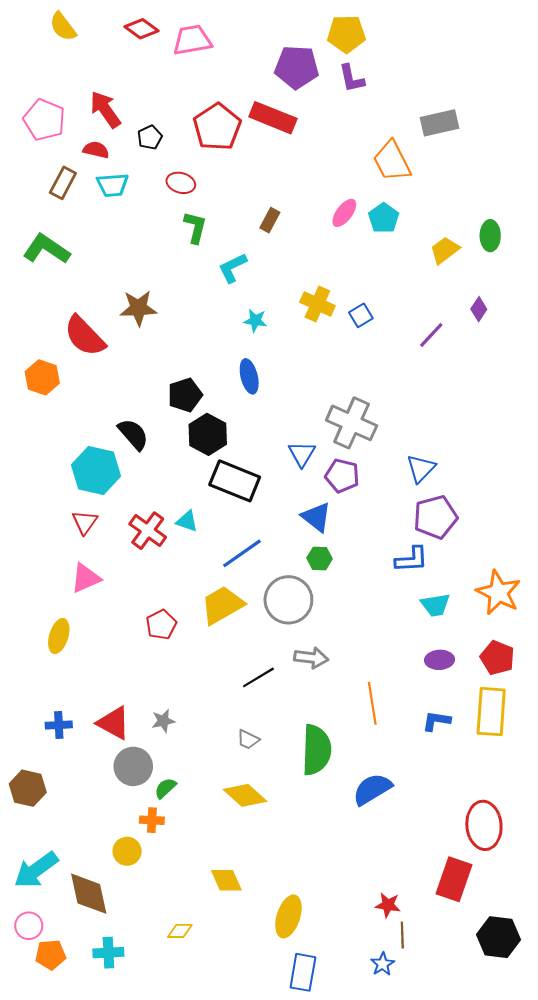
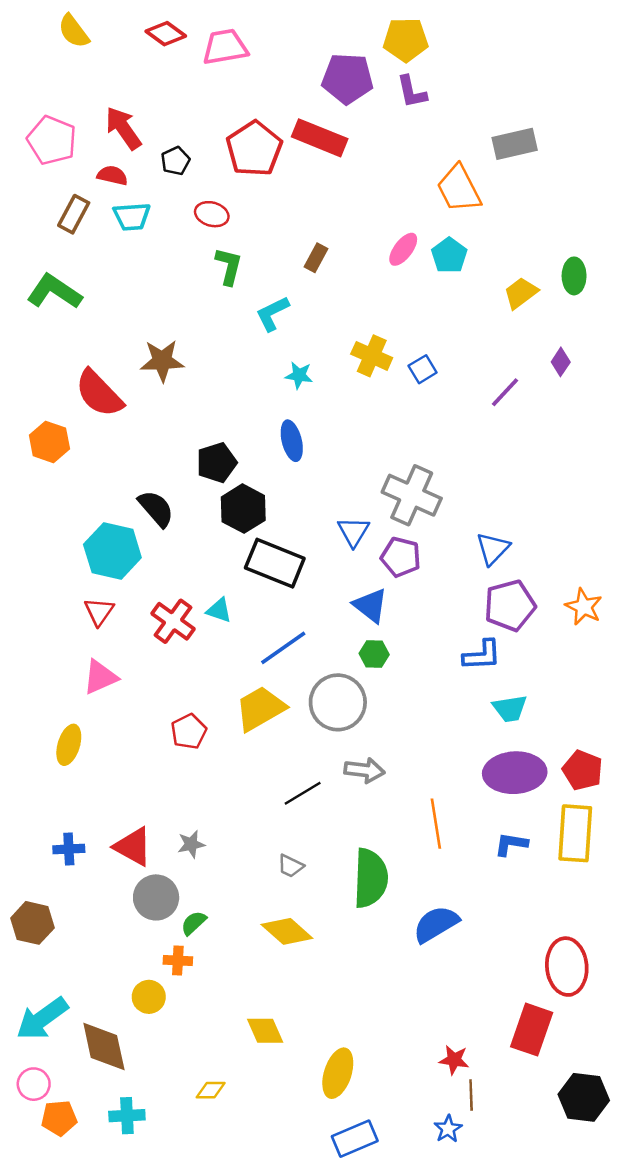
orange star: (498, 593) -> (584, 607), moved, size x0.7
purple ellipse: (440, 660) -> (515, 773), size x1.8
blue rectangle: (303, 972) -> (355, 1139), turned 57

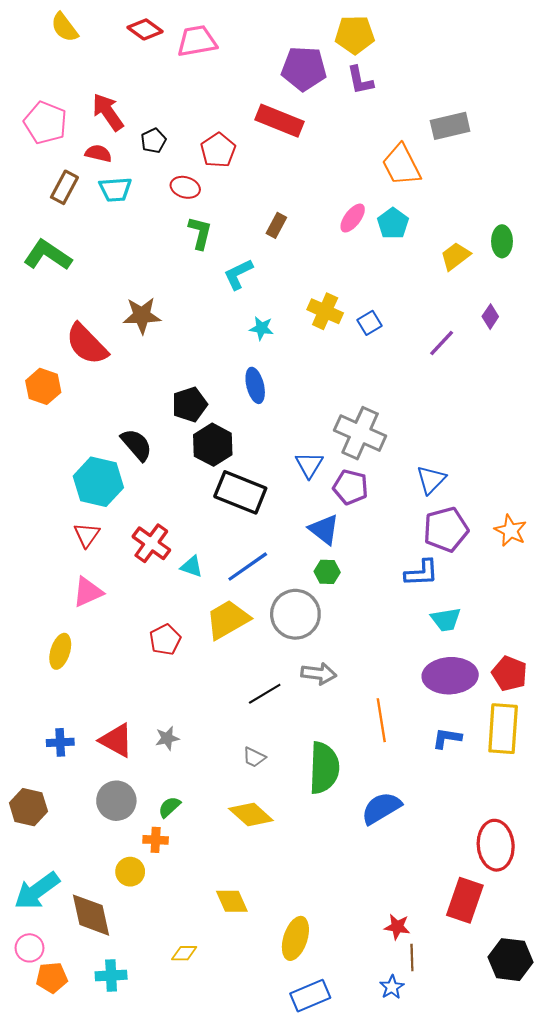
red pentagon: (254, 149) -> (218, 150), moved, size x0.7
cyan triangle: (219, 610) -> (192, 567), moved
gray circle: (156, 897) -> (116, 801), moved

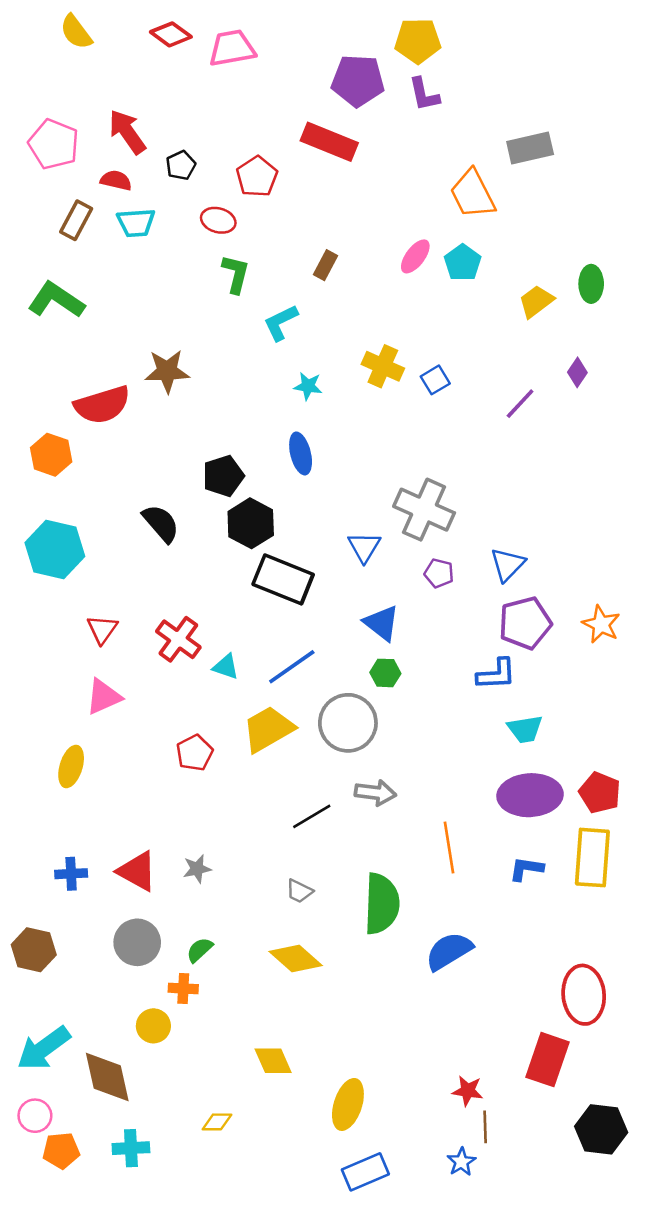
red semicircle: (87, 344) -> (102, 405), turned -63
cyan hexagon: (98, 482) -> (55, 549), moved
purple pentagon: (351, 487) -> (439, 573), moved, size x0.7

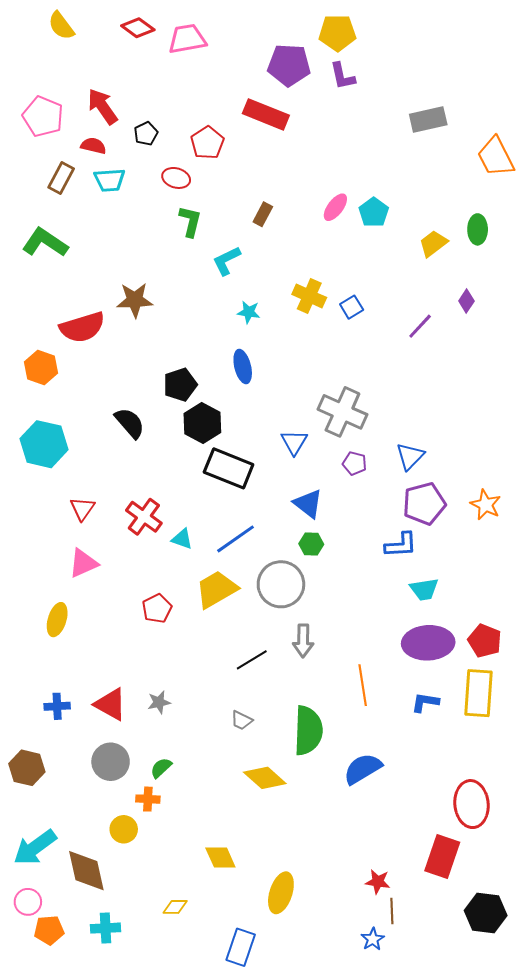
orange trapezoid: (473, 194) -> (496, 157), moved
gray arrow: (375, 793) -> (303, 641), turned 84
yellow diamond: (296, 959) -> (265, 778), moved
blue rectangle: (365, 1172) -> (241, 947), moved, turned -48

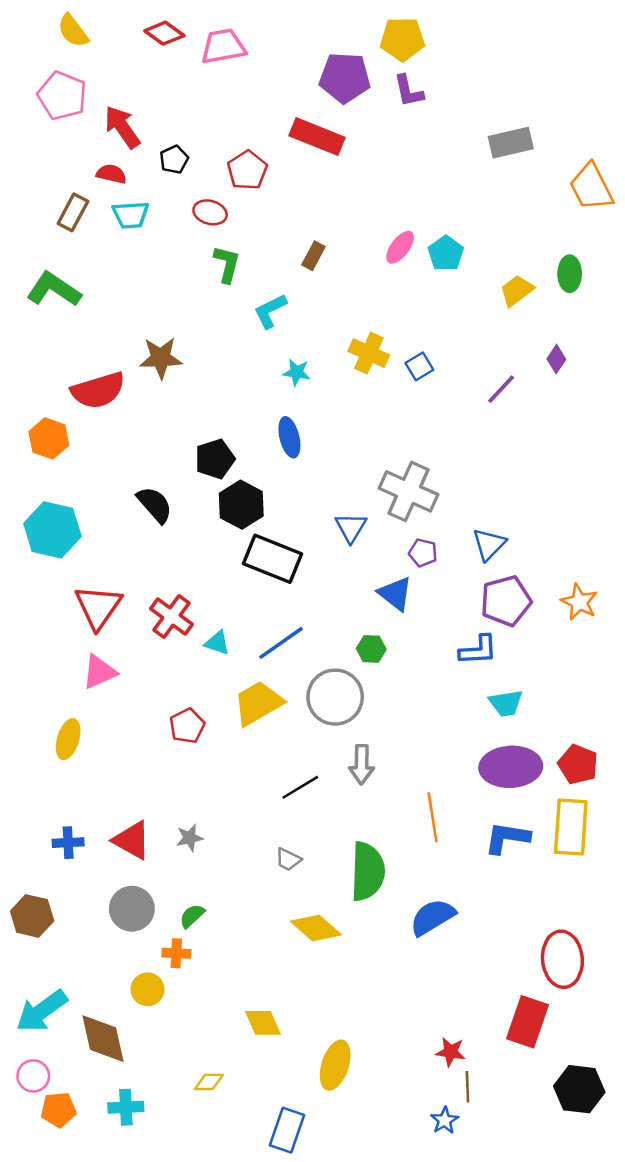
pink pentagon: (43, 116) -> (62, 96), moved
blue triangle: (308, 504) -> (395, 594), moved
red triangle: (82, 509) -> (98, 607), size x1.6
blue L-shape: (425, 702) -> (507, 838), size x1.4

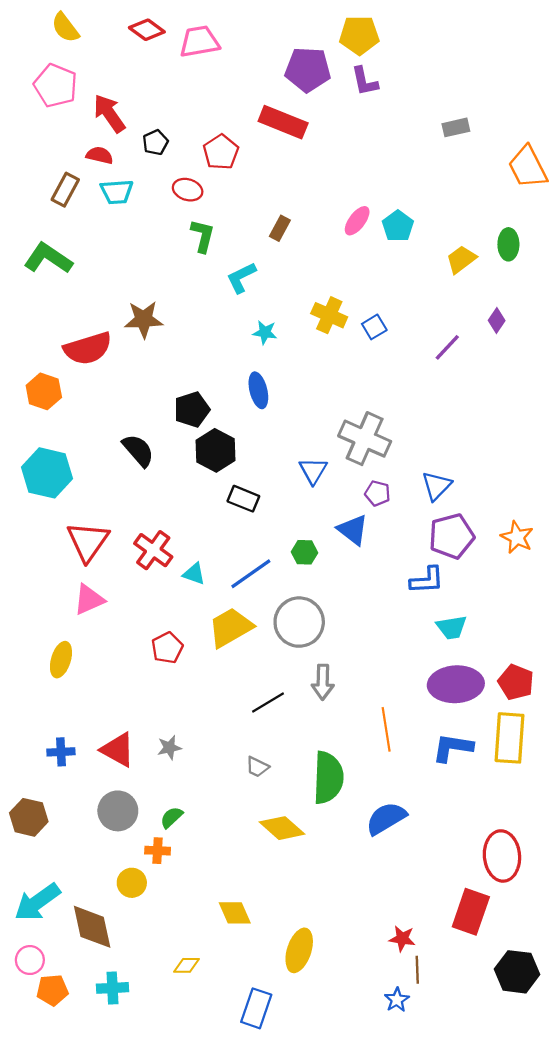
gray rectangle: (511, 143) -> (456, 127), size x0.7
black rectangle: (273, 559) -> (243, 499), size x0.6
green hexagon: (371, 649) -> (305, 552), moved

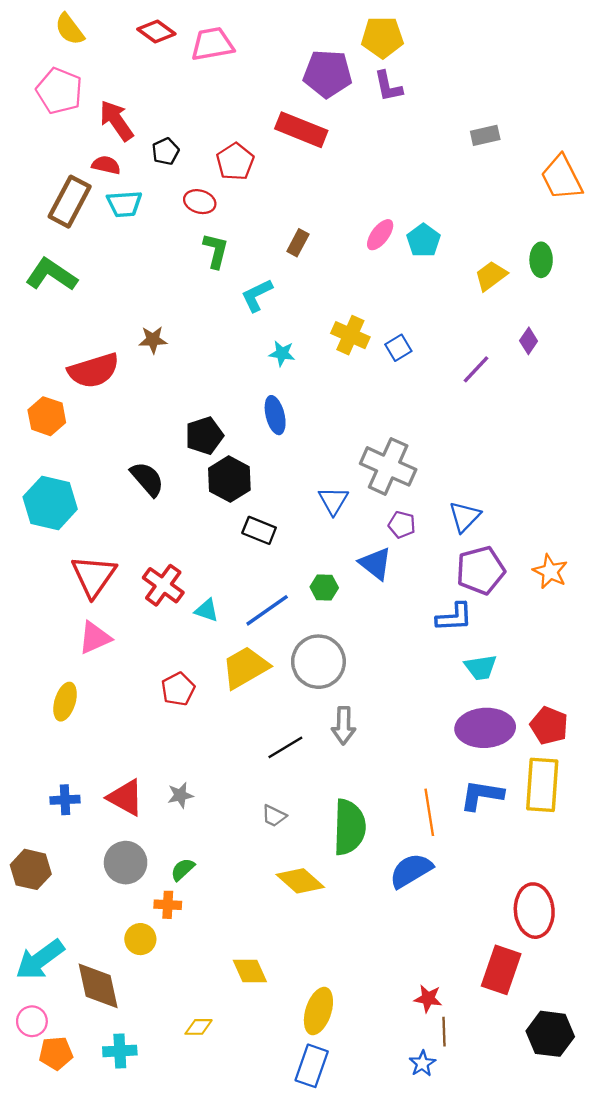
brown rectangle: (65, 190) -> (70, 202), size x1.4
brown star: (144, 319) -> (153, 340), size x0.7
orange line: (386, 729) -> (429, 812), moved
blue rectangle: (256, 1008) -> (312, 1066), moved

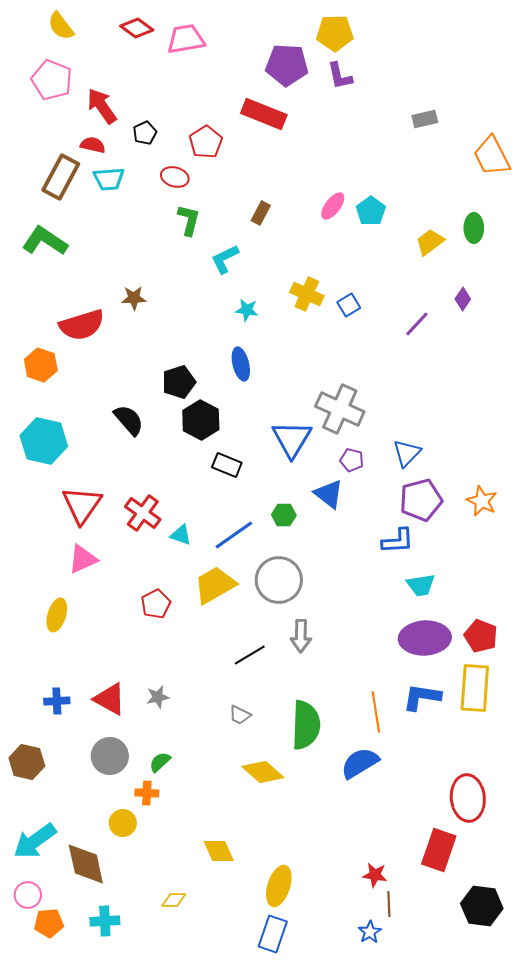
blue triangle: (333, 501) -> (292, 439), size x1.5

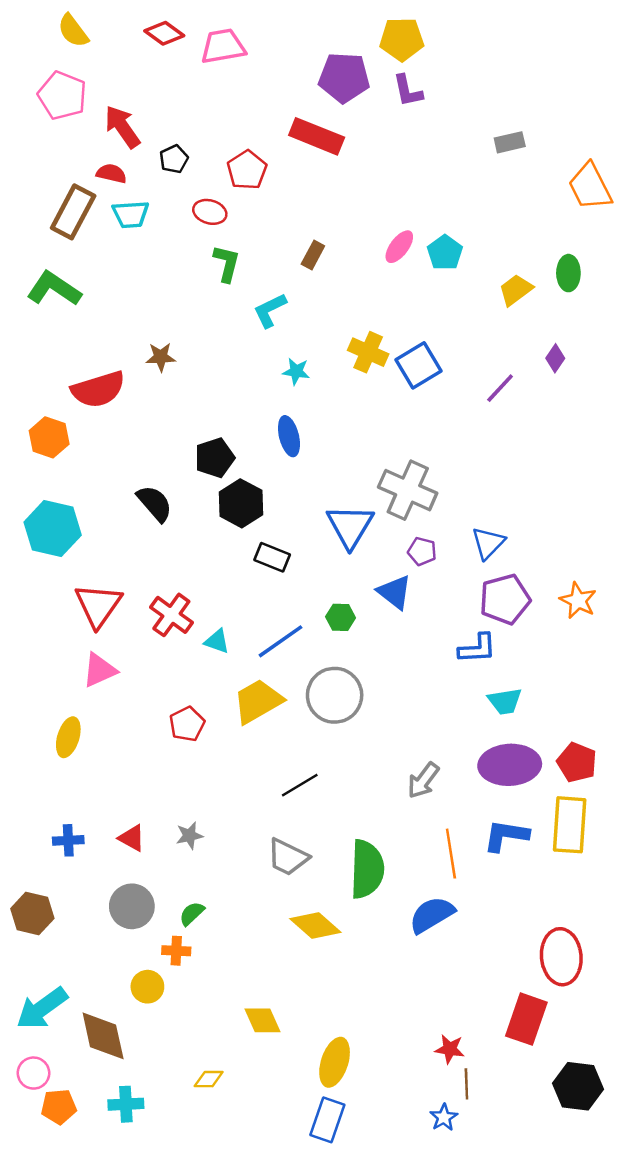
blue square: (349, 305) -> (419, 365), size x1.6
gray arrow: (301, 636) -> (423, 780), moved, turned 36
red triangle: (110, 699) -> (132, 838), size x0.7
gray trapezoid: (240, 715) -> (288, 857), size x1.6

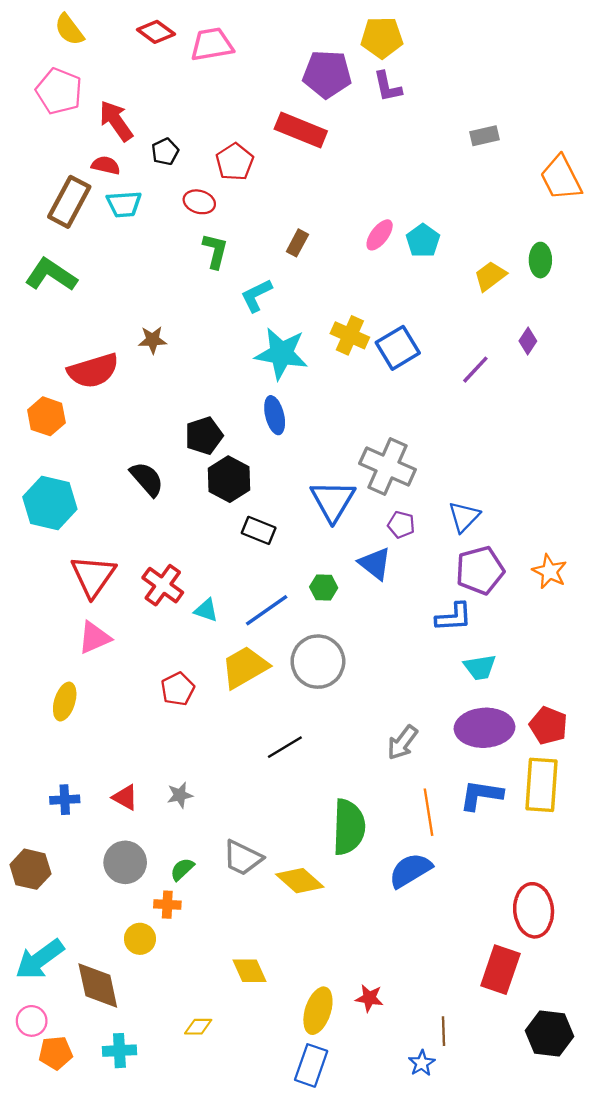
cyan star: (296, 371) -> (281, 354), size x2.0
gray trapezoid: (288, 857) -> (243, 858), moved
red star: (450, 1049) -> (369, 998), moved

